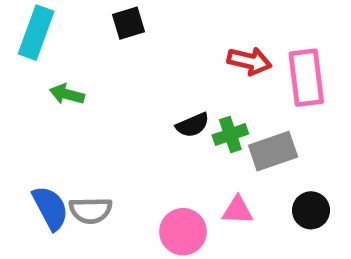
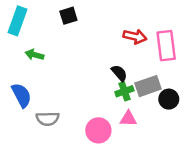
black semicircle: (192, 125) -> (119, 73), moved, turned -108
green cross: (230, 135) -> (124, 91), moved
blue semicircle: (50, 208) -> (21, 95), moved
black circle: (311, 210) -> (169, 99), moved

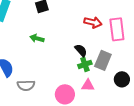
green arrow: (35, 55) -> (37, 38), moved
gray rectangle: (148, 86) -> (103, 60), turned -48
black circle: (169, 99) -> (122, 79), moved

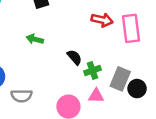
black semicircle: (81, 50) -> (74, 57), moved
gray rectangle: (103, 60) -> (120, 79), moved

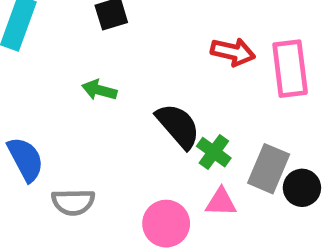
black semicircle: (74, 57) -> (178, 126), size x1.5
green cross: (93, 70) -> (214, 152), turned -35

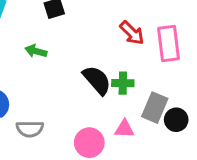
red arrow: (233, 52) -> (132, 33), turned 32
green arrow: (99, 90) -> (36, 51), moved
green cross: (214, 152) -> (123, 83), moved, turned -35

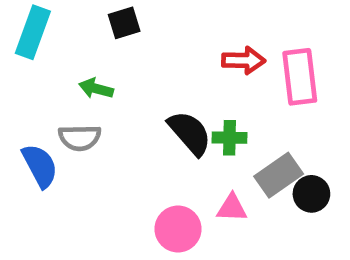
red arrow: (132, 33) -> (244, 60), turned -44
gray rectangle: (155, 108) -> (279, 175), turned 32
gray semicircle: (30, 129) -> (80, 138), moved

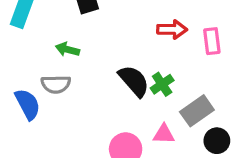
pink rectangle: (300, 77) -> (212, 41), size x0.7
green cross: (230, 138) -> (162, 84), turned -35
black circle: (311, 194) -> (217, 141), moved

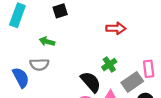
pink rectangle: (212, 41) -> (149, 69), moved
black semicircle: (134, 81) -> (91, 82), moved

